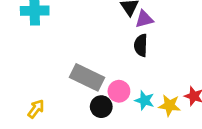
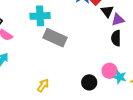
gray rectangle: (87, 77) -> (55, 38), moved
pink circle: (119, 91) -> (110, 71), moved

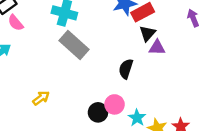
black semicircle: (116, 38) -> (126, 69), moved
pink circle: (110, 71) -> (115, 104), moved

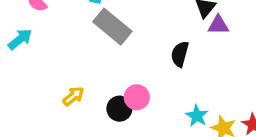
pink circle: (115, 104) -> (137, 97), moved
black circle: (98, 112) -> (119, 109), moved

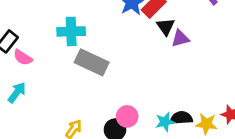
black semicircle: (180, 54) -> (181, 118), moved, turned 85
cyan star: (197, 116) -> (165, 122), moved, turned -30

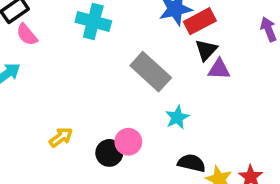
gray rectangle: (92, 62) -> (151, 72), moved
cyan star: (165, 122) -> (177, 117), moved, turned -30

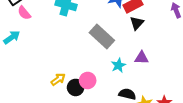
purple triangle: (219, 69) -> (141, 58), moved
yellow arrow: (61, 137) -> (58, 79), moved

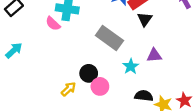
pink semicircle: (24, 13) -> (53, 24), moved
black circle: (76, 87) -> (89, 73), moved

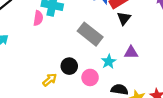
pink semicircle: (53, 24) -> (38, 18), turned -128
pink circle: (100, 86) -> (90, 77), moved

